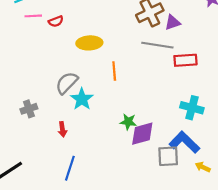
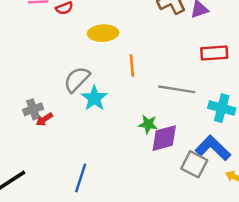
gray line: (157, 45) -> (177, 89), moved
red arrow: (62, 129) -> (44, 119), moved, turned 64
gray square: (168, 156) -> (194, 164), turned 30

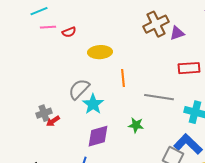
purple diamond: (164, 138) -> (98, 136), moved

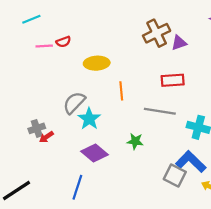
pink line: (48, 27) -> (44, 46), moved
red rectangle: (189, 68) -> (173, 80), moved
purple diamond: (98, 136) -> (95, 153), turned 55

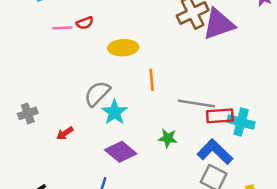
purple triangle: (179, 43) -> (219, 24), size x1.8
red rectangle: (173, 80) -> (220, 116), moved
gray cross: (37, 128) -> (28, 113), moved
blue L-shape: (191, 162) -> (215, 152), moved

